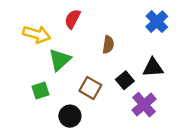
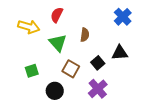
green triangle: (60, 60) -> (58, 43), moved, turned -30
purple cross: (144, 105) -> (98, 89), moved

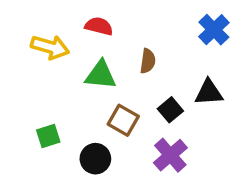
red semicircle: (57, 15) -> (99, 26), turned 77
green triangle: (58, 43) -> (101, 75), turned -42
green square: (32, 71) -> (48, 136), moved

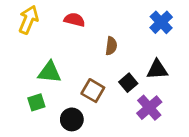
yellow arrow: (50, 47) -> (28, 20), moved, turned -84
green triangle: (101, 75) -> (50, 72), moved
purple cross: (170, 155) -> (149, 108), moved

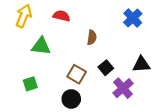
black triangle: (157, 70) -> (141, 64), moved
green triangle: (50, 72) -> (41, 46), moved
black circle: (72, 119) -> (71, 99), moved

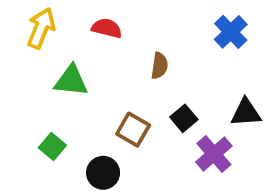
green square: (30, 84) -> (52, 146), turned -32
black circle: (71, 99) -> (103, 173), moved

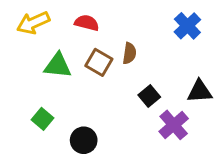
yellow arrow: (41, 28) -> (33, 23), turned -136
brown square: (133, 130) -> (99, 62), moved

